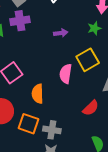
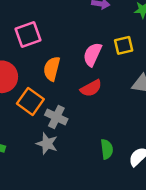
yellow square: (88, 60) -> (124, 45), size x0.7
red semicircle: (91, 108) -> (91, 88), moved

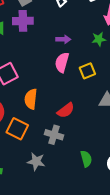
pink semicircle: (92, 54) -> (62, 62), moved
gray cross: (56, 117) -> (54, 135), moved

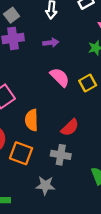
purple arrow: (63, 39) -> (51, 43), moved
pink semicircle: (62, 62) -> (60, 77), turned 126

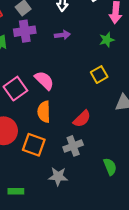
pink semicircle: (60, 77) -> (44, 80), moved
gray cross: (61, 155) -> (73, 146), turned -30

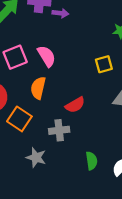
purple arrow: (62, 35) -> (60, 13), moved

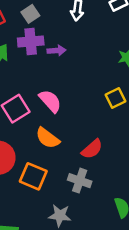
orange semicircle: (38, 88) -> (48, 138), turned -55
gray cross: (59, 130) -> (80, 181), turned 36

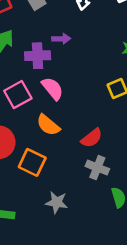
purple cross: (31, 41) -> (38, 56), moved
gray cross: (80, 181) -> (97, 168), moved

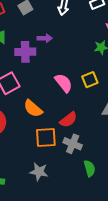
pink semicircle: (52, 89) -> (64, 83), moved
orange square: (32, 162) -> (46, 138), moved, turned -30

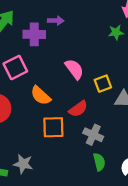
yellow square: (90, 80) -> (103, 84), moved
gray cross: (73, 144) -> (93, 135), moved
gray star: (39, 172) -> (23, 164), moved

